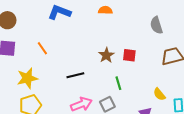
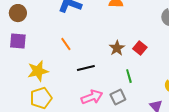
orange line: (42, 48) -> (66, 44), moved
red square: (129, 55) -> (140, 48), turned 32

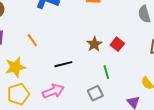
orange line: (66, 44) -> (32, 40), moved
pink arrow: (92, 97) -> (53, 91), moved

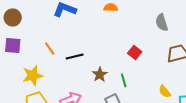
brown star: (94, 44) -> (100, 74), moved
black line: (63, 64) -> (75, 56), moved

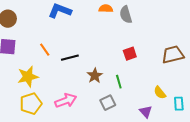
gray semicircle: (162, 22) -> (126, 15), moved
red square: (135, 52) -> (130, 54), turned 32

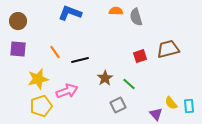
brown trapezoid: (173, 55) -> (168, 49), moved
green line: (119, 82) -> (129, 84), turned -32
yellow semicircle: (160, 93) -> (171, 103), moved
pink arrow: (66, 101) -> (67, 91), moved

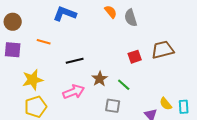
orange semicircle: (116, 11) -> (111, 12), turned 48
orange line: (55, 52) -> (44, 42), moved, turned -40
pink arrow: (67, 91) -> (74, 92), moved
gray square: (118, 105) -> (113, 106), turned 35

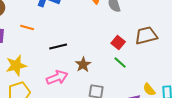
red square: (135, 57) -> (118, 42), turned -32
green line: (124, 85) -> (120, 62), moved

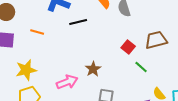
black line: (58, 46) -> (78, 22), moved
green line: (120, 62) -> (141, 67), moved

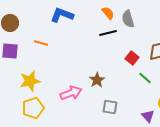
black line: (78, 22) -> (108, 33), moved

